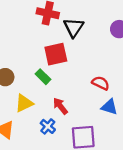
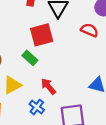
red semicircle: (101, 83) -> (89, 30), moved

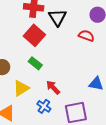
red square: (42, 35) -> (34, 35), moved, turned -30

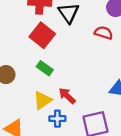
yellow triangle: (21, 88) -> (42, 100), moved
blue cross: (44, 106) -> (57, 119), turned -32

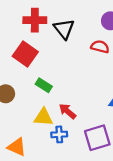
red square: (42, 35) -> (25, 54), moved
yellow triangle: (42, 100) -> (43, 117), turned 42

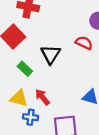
black triangle: (64, 29) -> (51, 54), moved

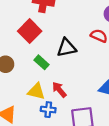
black triangle: (51, 54) -> (67, 48), turned 48

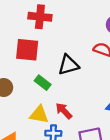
red square: (30, 31) -> (27, 50), turned -35

